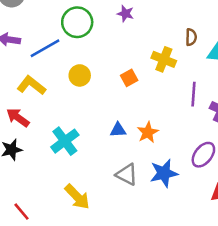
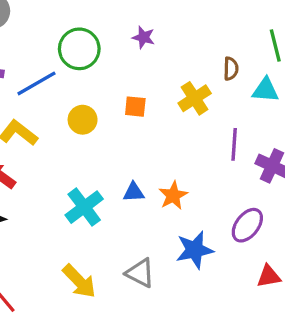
yellow cross: (164, 59) -> (195, 98), turned 35
orange square: (129, 78) -> (135, 107), moved, turned 35
cyan cross: (65, 141) -> (84, 207), moved
gray triangle: (127, 174) -> (140, 273), moved

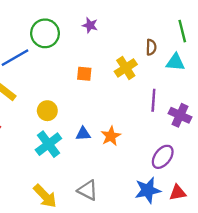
yellow circle: (83, 120) -> (47, 111), moved
blue star: (195, 250) -> (148, 190), moved

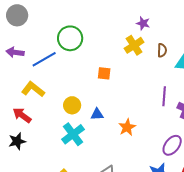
purple star: (90, 25) -> (143, 23), moved
yellow cross: (126, 68) -> (134, 45), moved
blue triangle: (83, 134) -> (97, 114), moved

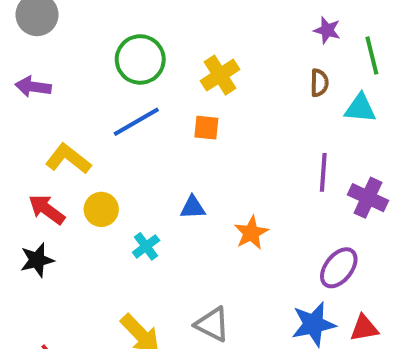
purple star: (143, 23) -> (327, 30), moved
yellow cross: (134, 45) -> (220, 75), moved
blue line: (44, 59) -> (136, 122), moved
yellow circle: (72, 105) -> (101, 209), moved
cyan cross: (73, 134) -> (146, 246), size x0.6

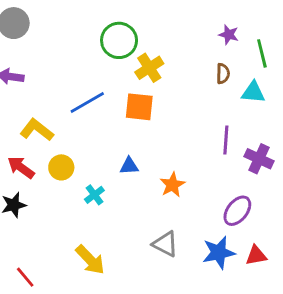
green circle: (140, 59) -> (119, 40), moved
orange square: (206, 128) -> (139, 107), size x1.5
gray triangle: (212, 324) -> (165, 244), moved

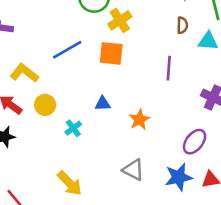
purple line: (226, 140) -> (169, 68), moved

